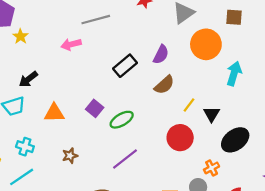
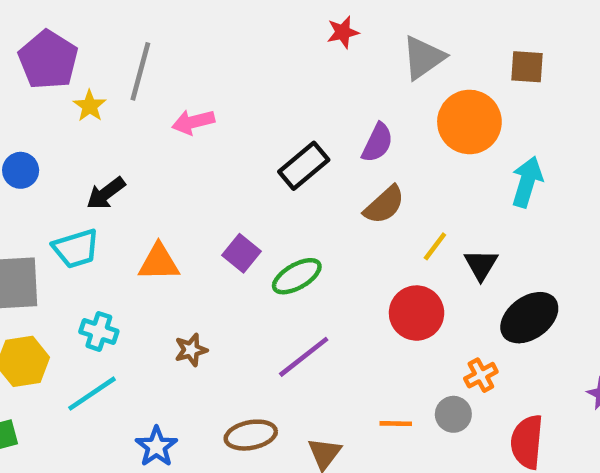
gray line: (96, 20) -> (140, 71), moved, turned -60

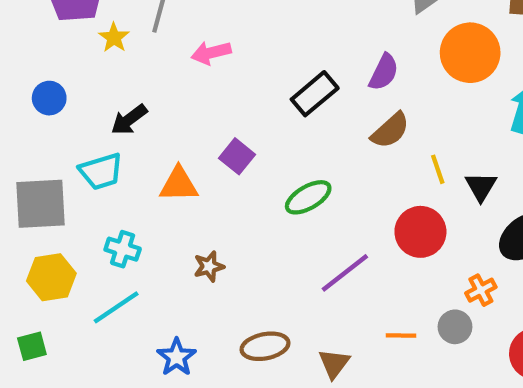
yellow line: (435, 246) -> (438, 169), turned -56
purple square: (242, 253) -> (237, 156), moved
purple line: (304, 357) -> (345, 273), moved

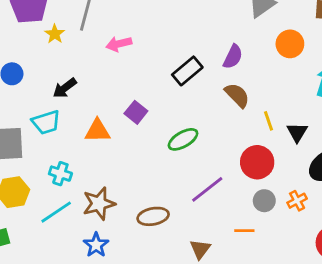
orange circle: (470, 53) -> (290, 44), size x0.7
brown semicircle: (390, 130) -> (237, 95), turned -92
brown star: (209, 266) -> (99, 204), moved, size x1.6
gray circle: (455, 327) -> (264, 201), moved
brown ellipse: (265, 346) -> (153, 216), moved

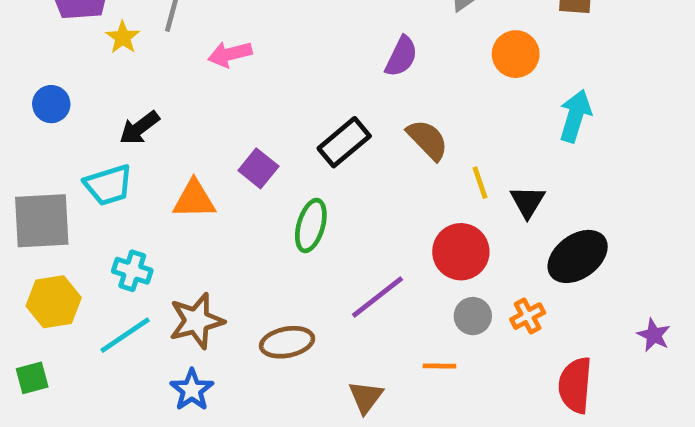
purple semicircle: (233, 57) -> (401, 56), moved
black rectangle: (187, 71) -> (344, 142), moved
green ellipse: (183, 139) -> (311, 226), moved, turned -44

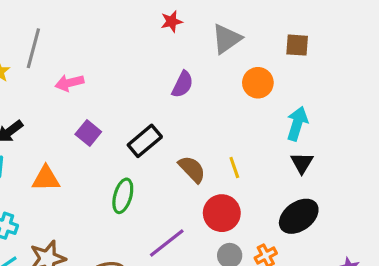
brown semicircle: (428, 140) -> (192, 169), moved
purple square: (258, 168) -> (88, 133), moved
black triangle: (528, 202) -> (302, 163), moved

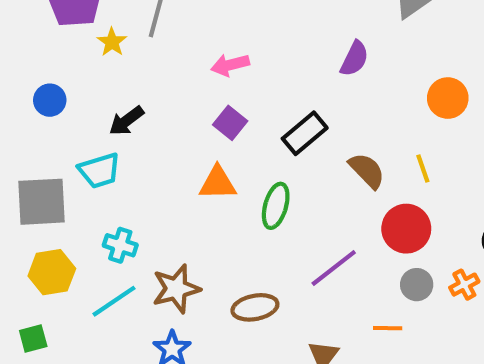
pink arrow: (69, 83) -> (230, 65), moved
orange circle: (258, 83) -> (448, 98), moved
orange triangle: (46, 179) -> (218, 183), moved

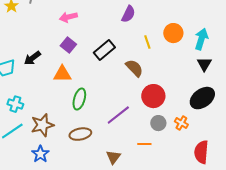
black arrow: (126, 121) -> (32, 58), moved
yellow line: (423, 169) -> (147, 42), moved
green ellipse: (276, 206) -> (79, 99), moved
orange cross: (464, 285) -> (181, 123), turned -32

